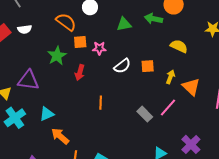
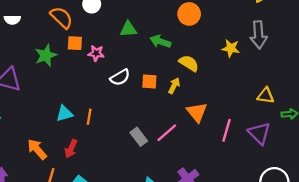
green arrow: (153, 19) -> (160, 41), moved
red arrow: (80, 72) -> (71, 149), moved
yellow arrow: (170, 77) -> (174, 86), moved
cyan triangle: (47, 114) -> (64, 114), moved

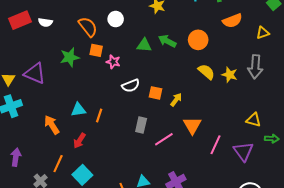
green arrow: (160, 41) -> (167, 41), moved
yellow semicircle: (189, 63) -> (206, 72), moved
gray rectangle: (139, 137) -> (141, 125), moved, turned 42
orange arrow: (37, 149) -> (52, 125), moved

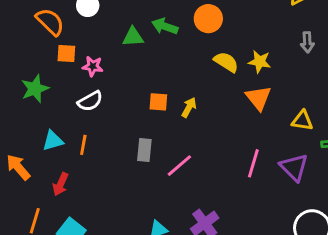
green star: (70, 57) -> (35, 89), moved
gray arrow: (255, 67) -> (307, 42), moved, size x0.6
white semicircle: (131, 86) -> (90, 101), moved
orange triangle: (192, 125) -> (259, 98), moved

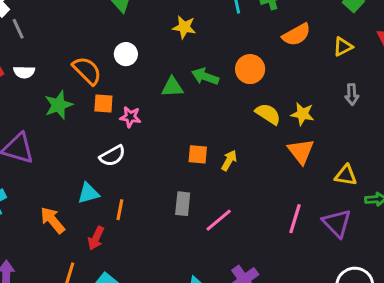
green star: (35, 89) -> (59, 105), moved
white semicircle: (90, 101) -> (112, 156), moved
orange line: (83, 145) -> (120, 210), moved

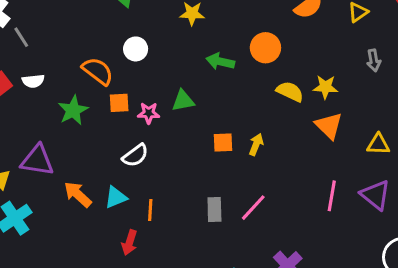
green triangle: (172, 87) -> (183, 101), moved
gray rectangle: (183, 204) -> (214, 209), moved
orange arrow: (53, 220) -> (78, 194), moved

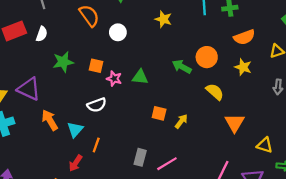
green arrow: (220, 61) -> (182, 67), moved
orange semicircle: (98, 71) -> (89, 16), moved
white semicircle: (33, 81) -> (42, 34), turned -80
yellow star: (325, 87) -> (243, 67), moved
cyan triangle: (116, 197) -> (75, 130), turned -42

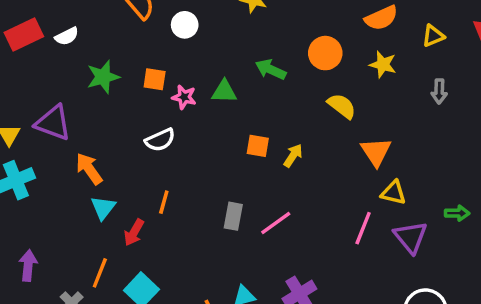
white semicircle: (42, 34) -> (67, 36), turned 48
green arrow: (182, 67) -> (271, 69), moved
cyan triangle: (75, 130) -> (103, 208), moved
yellow triangle: (265, 145) -> (393, 193), moved

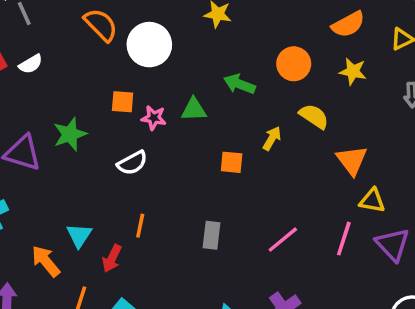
white circle: (185, 25) -> (149, 45), size x1.6
green star: (103, 77) -> (70, 134), moved
yellow arrow: (293, 156) -> (272, 138), moved
orange arrow: (89, 169) -> (46, 261), moved
pink line: (276, 223) -> (283, 240), moved

